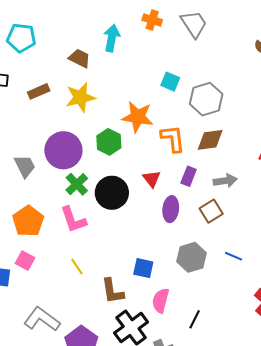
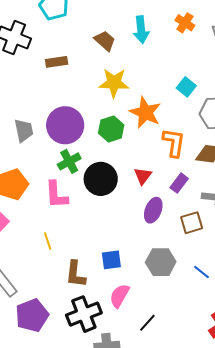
cyan arrow: (112, 38) -> (141, 30), turned 148
yellow star: (80, 97) -> (114, 83), moved
blue square: (143, 268) -> (111, 260), turned -35

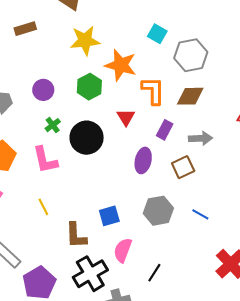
purple circle: (65, 125) -> (43, 90), size x0.6
green cross: (69, 161) -> (53, 125), size x0.7
red triangle: (143, 176) -> (126, 117), moved

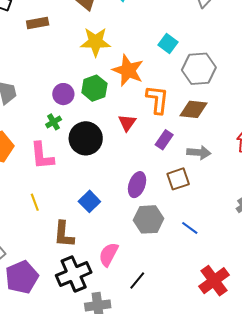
purple circle: (43, 90) -> (63, 94), moved
purple ellipse: (143, 160) -> (137, 185), moved
blue square: (109, 216) -> (89, 201), moved, turned -35

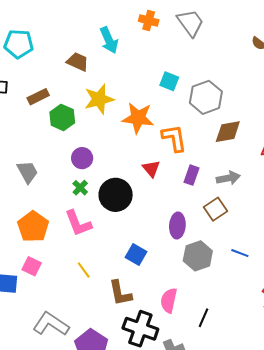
green hexagon: (94, 88) -> (62, 117), moved
brown diamond: (193, 109) -> (228, 132), moved
black cross: (74, 274) -> (140, 329), turned -32

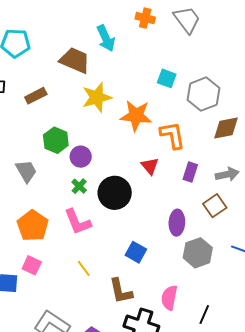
brown trapezoid: (78, 62) -> (75, 60), size x1.4
green hexagon: (62, 117) -> (56, 140), moved

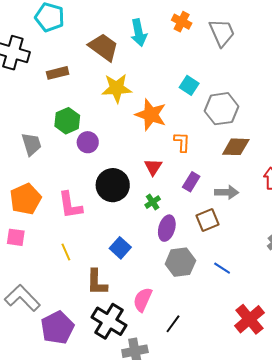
orange L-shape: (172, 135) -> (182, 142), size x0.7
green cross: (79, 186) -> (153, 202), moved
pink square: (32, 265) -> (16, 237), turned -30

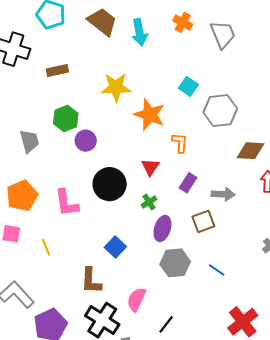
brown trapezoid: (104, 47) -> (102, 22), moved
brown diamond: (236, 147) -> (250, 151), moved
yellow line: (66, 252) -> (46, 247), moved

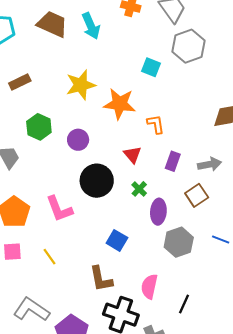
gray hexagon: (220, 111) -> (188, 46), moved
purple circle: (86, 141) -> (78, 140), moved

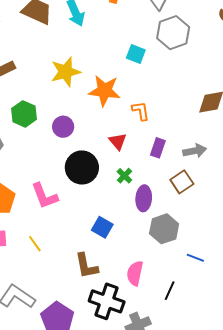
blue line: (221, 240) -> (195, 258), moved

